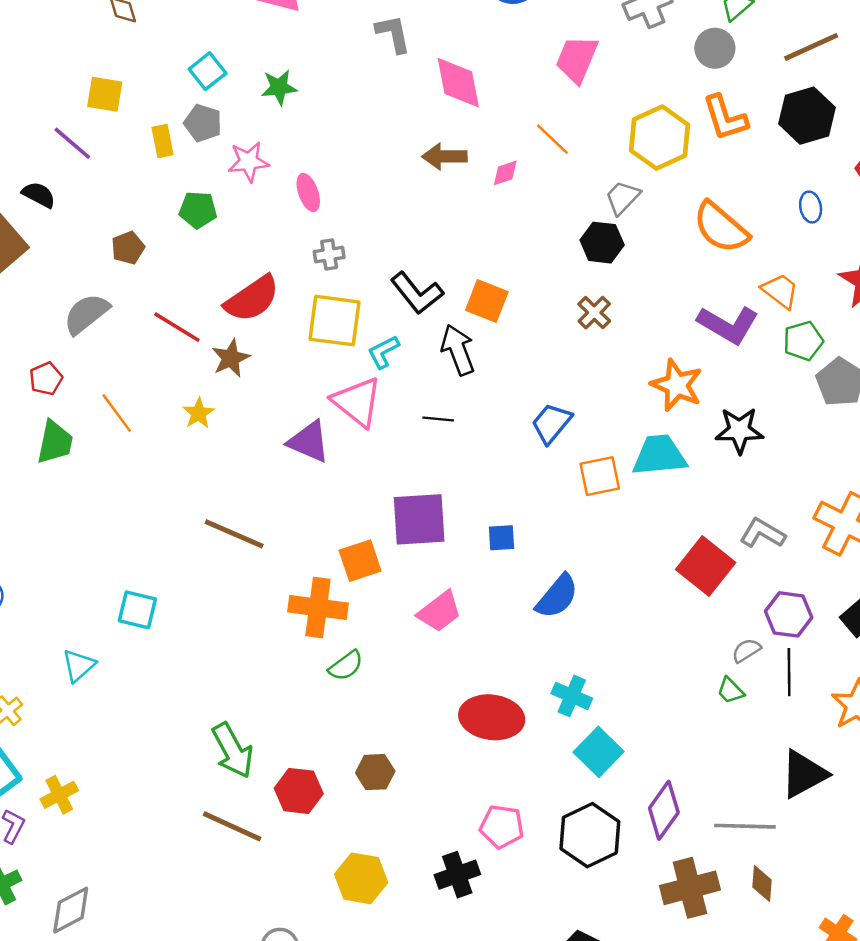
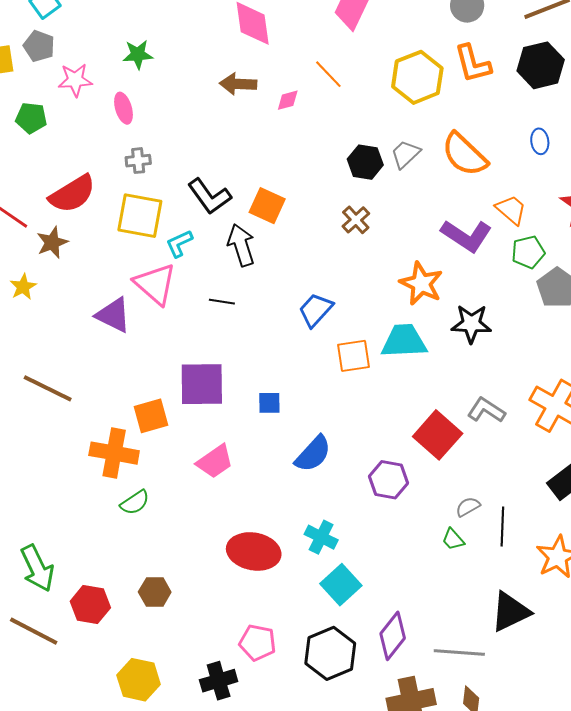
green star: (279, 87) -> (138, 54), moved
gray trapezoid: (623, 197) -> (405, 154), moved
purple hexagon: (789, 614) -> (388, 480), moved

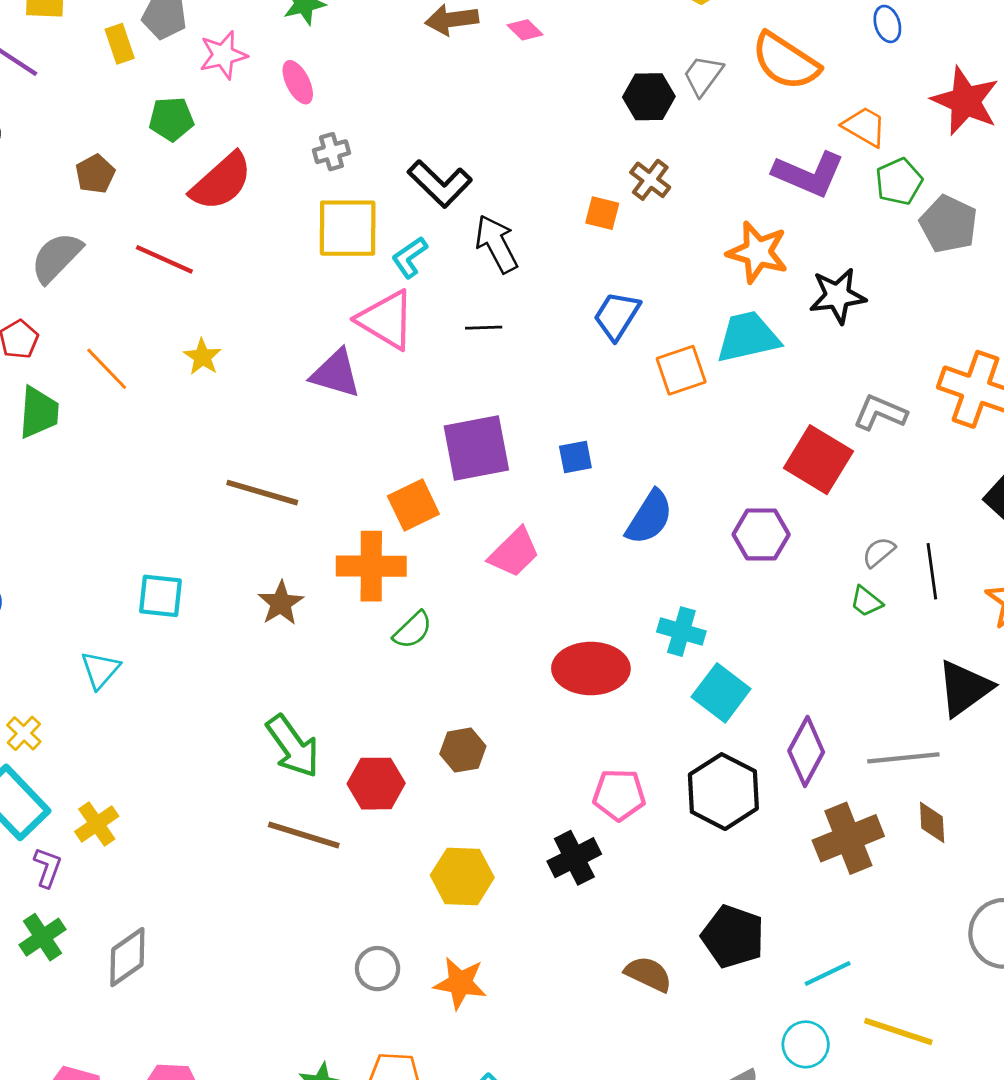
pink diamond: (288, 100) -> (525, 30), turned 70
red semicircle: (72, 194) -> (221, 182), moved
orange square: (267, 206) -> (602, 213), moved, size x0.7
brown star: (52, 242) -> (281, 603), moved

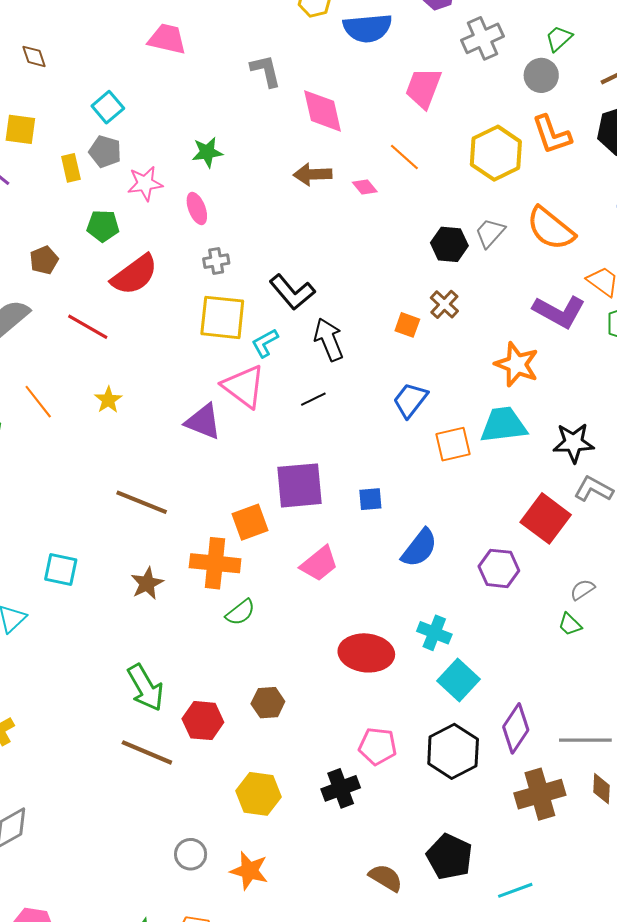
black star: (838, 296) -> (573, 443), moved
black line: (484, 328) -> (313, 399), turned -30

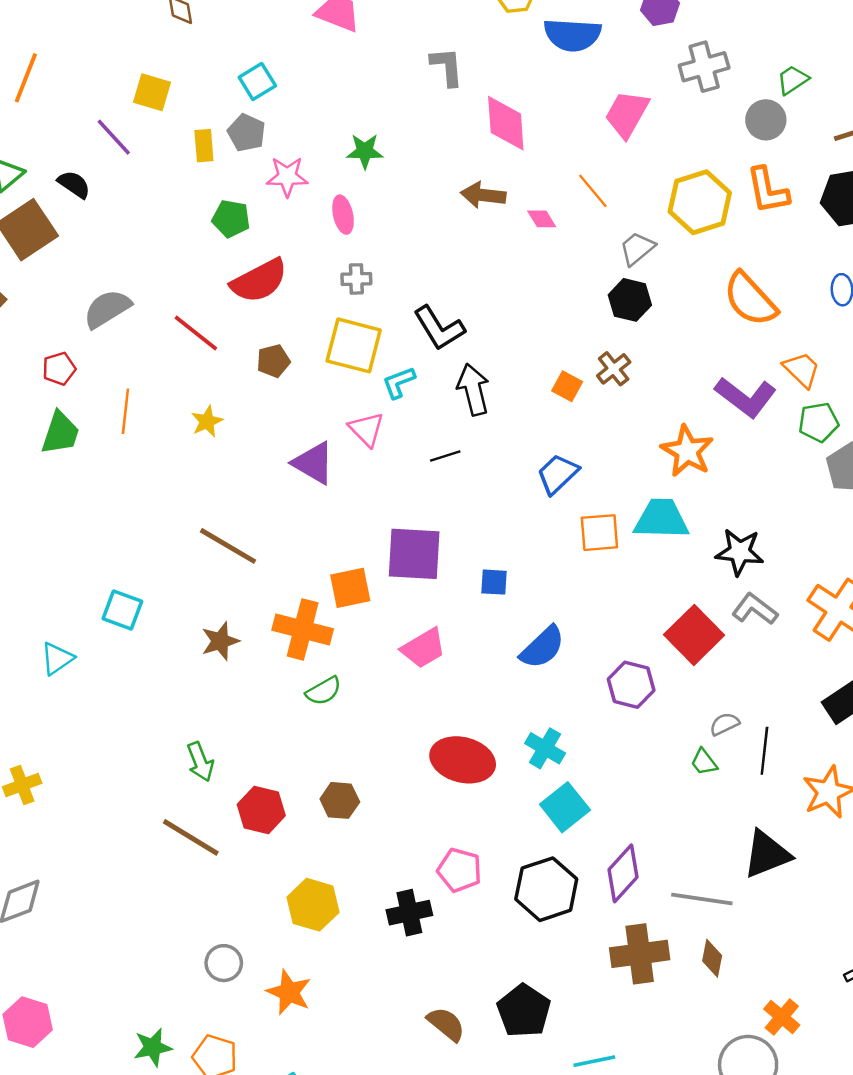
gray trapezoid: (490, 233) -> (637, 248), moved
brown pentagon: (44, 260) -> (273, 361), moved
pink triangle: (244, 386) -> (366, 429), size x0.7
orange line: (38, 402) -> (125, 411), turned 36
green arrow: (145, 688) -> (200, 762), size x0.7

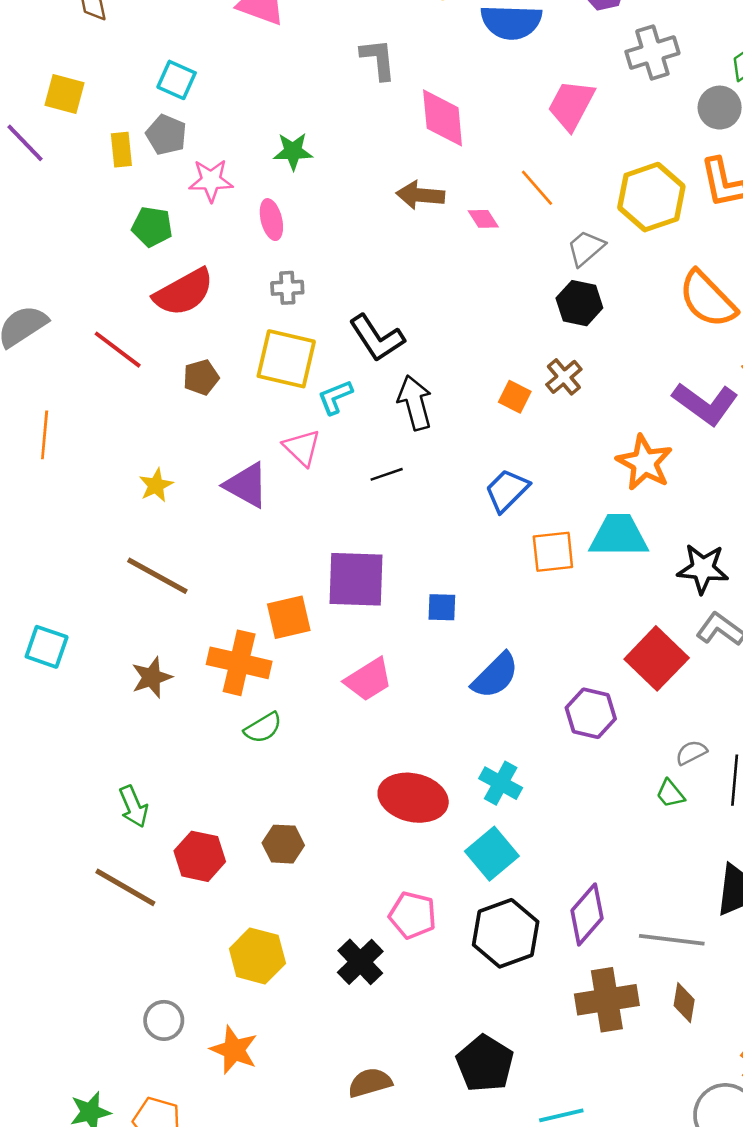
cyan square: (257, 82) -> (177, 80), turned -33
yellow star: (207, 421) -> (156, 485), moved
cyan square: (565, 807) -> (492, 854), moved
black cross: (409, 913) -> (360, 962), turned -30
brown semicircle: (446, 1024) -> (370, 1083), moved, turned -54

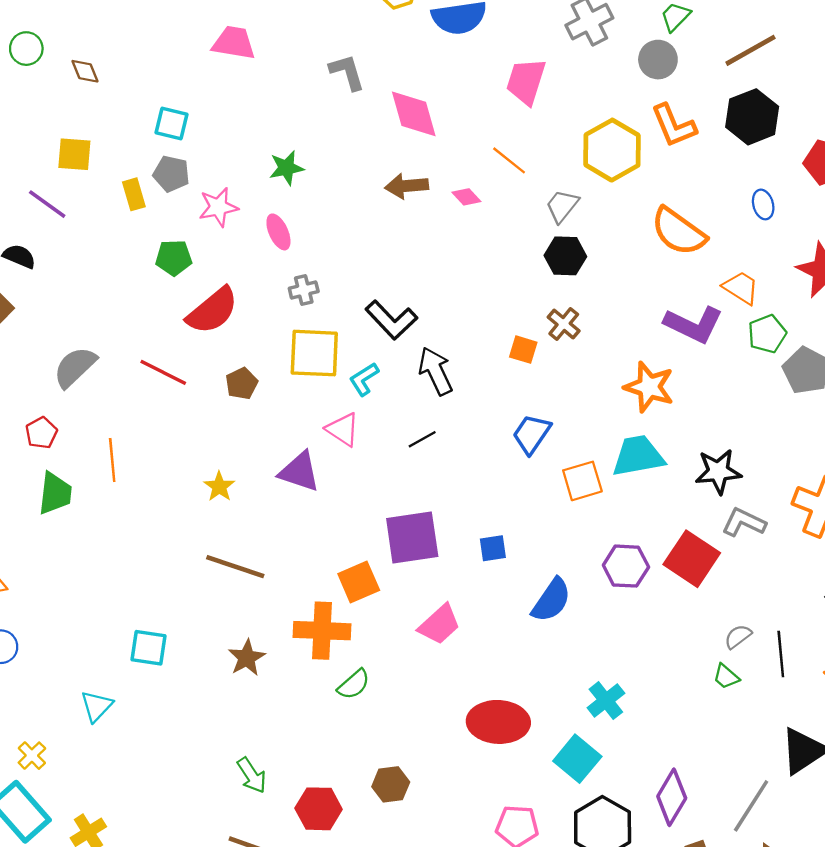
purple hexagon: (591, 713) -> (626, 566), moved
cyan cross: (501, 783) -> (606, 701), moved, turned 33
gray line: (672, 940) -> (751, 806), turned -54

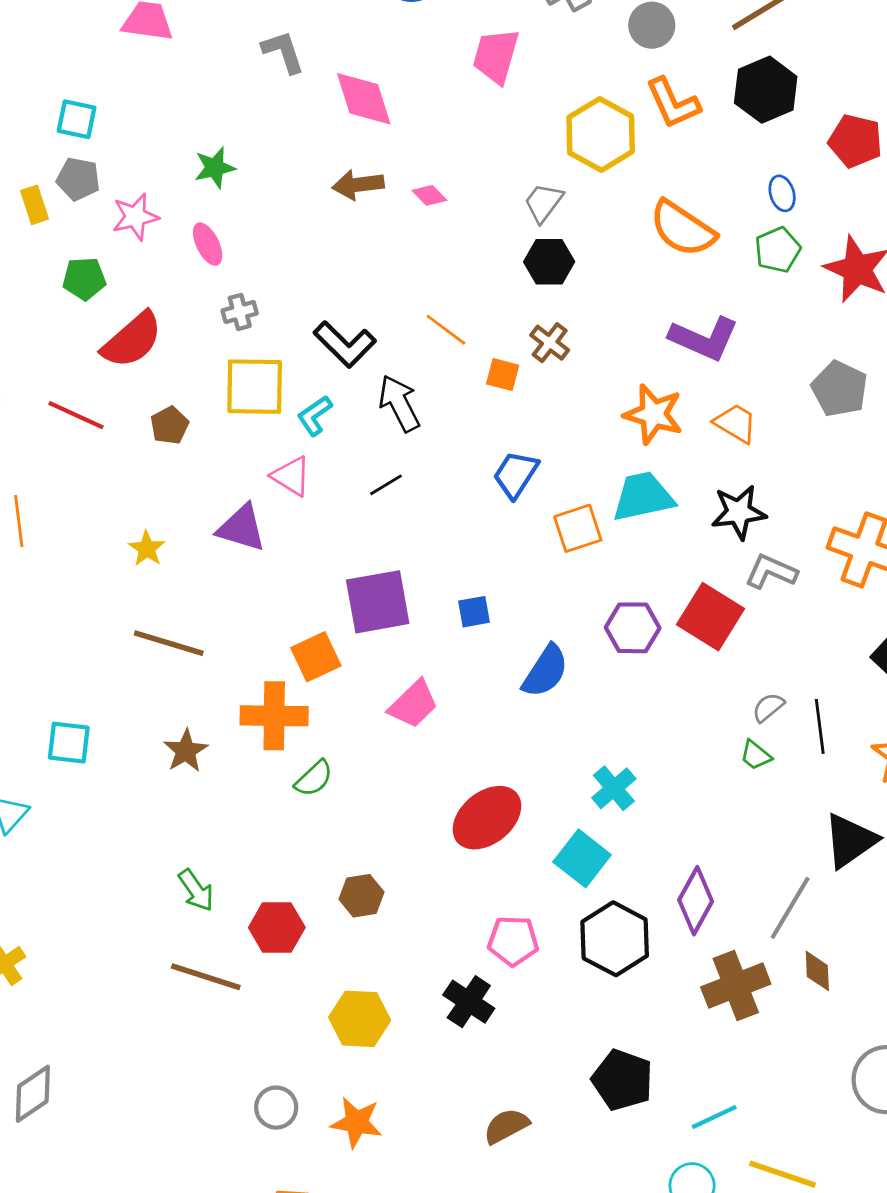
orange line: (509, 160) -> (446, 330), moved
orange trapezoid: (741, 288) -> (736, 423), moved
green pentagon: (767, 334) -> (778, 250), moved
red ellipse: (498, 722) -> (487, 818), turned -40

